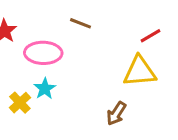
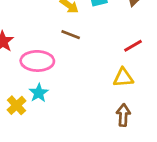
yellow triangle: (140, 72) -> (123, 78), size x0.7
brown arrow: (116, 113) -> (123, 115), moved, turned 150

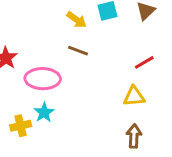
yellow cross: (17, 105) -> (21, 126), turned 30

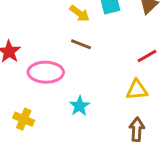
cyan star: (44, 112) -> (80, 106), moved
yellow cross: (21, 126) -> (24, 119), turned 36

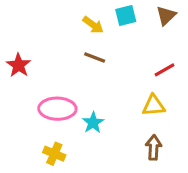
pink ellipse: (46, 72) -> (57, 109), moved
yellow cross: (24, 119) -> (54, 154), moved

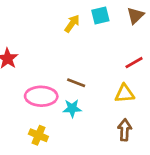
yellow arrow: (93, 25) -> (72, 24), turned -90
brown line: (95, 57) -> (76, 83), moved
cyan star: (93, 123) -> (72, 108), turned 30

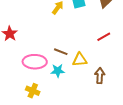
yellow triangle: (125, 94) -> (80, 60), moved
brown arrow: (125, 130) -> (100, 76), moved

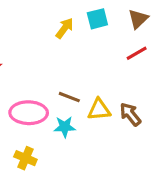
red line: (104, 37) -> (137, 53), moved
brown arrow: (100, 76) -> (130, 114), moved, turned -42

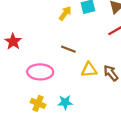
brown line: (69, 97) -> (68, 49), moved
cyan star: (65, 127) -> (65, 102), moved

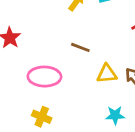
cyan star: (65, 102) -> (115, 115), moved

